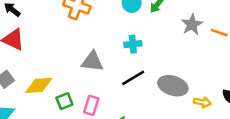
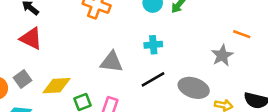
gray star: (192, 25) -> (222, 55), moved

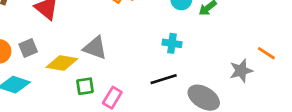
gray triangle: (112, 62) -> (95, 48), moved

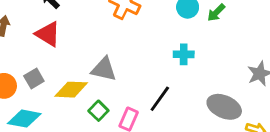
black line: (164, 79) -> (160, 99), moved, turned -30
green square: (85, 86) -> (98, 111), turned -30

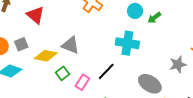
cyan cross: (184, 54) -> (127, 43), size x1.6

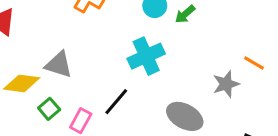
cyan cross: (127, 43) -> (146, 56), turned -30

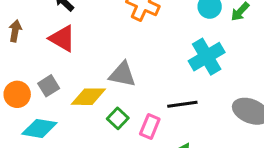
black line: (116, 102) -> (182, 104), turned 48

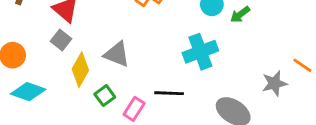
gray square: (49, 86) -> (61, 40), moved, turned -30
yellow diamond: (88, 97) -> (80, 70), turned -72

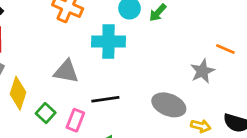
cyan cross: (200, 52) -> (108, 41), moved, turned 32
gray triangle: (117, 54) -> (66, 71), moved

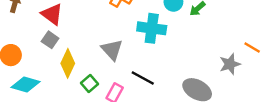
gray triangle: (66, 71) -> (112, 50), turned 30
black line: (105, 99) -> (143, 78), turned 30

